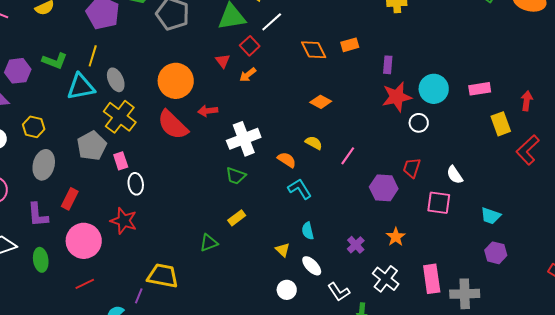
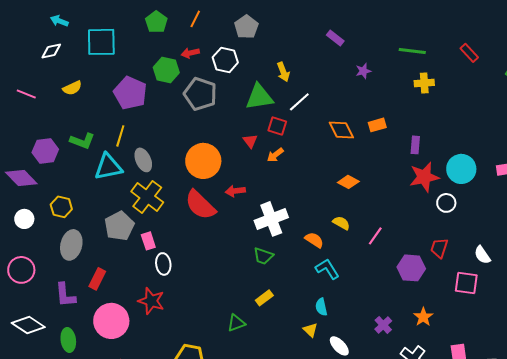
red square: (250, 46) -> (277, 126), turned -30
cyan semicircle: (308, 231) -> (321, 307), moved

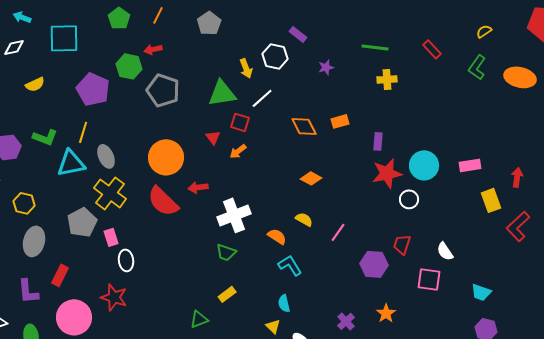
white hexagon: (225, 60) -> (275, 56), moved

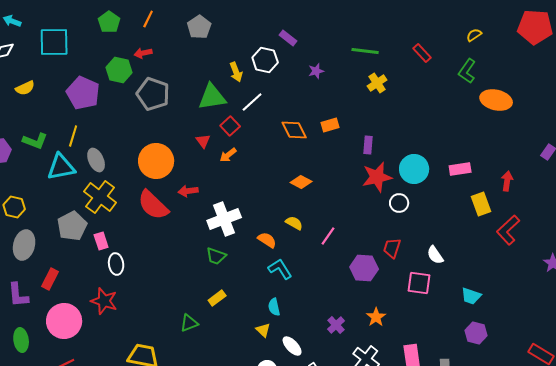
orange ellipse: (520, 77) -> (496, 100), moved
yellow cross: (387, 79) -> (377, 83), turned -30
red square: (240, 122) -> (230, 126), turned 30

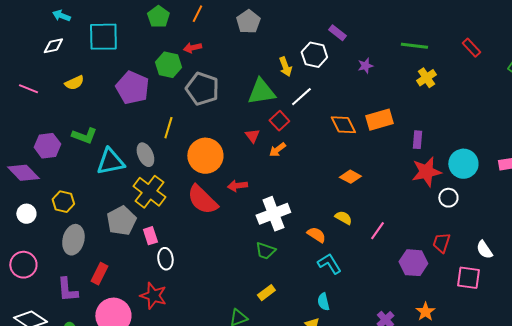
orange rectangle: (330, 125) -> (379, 120), size x1.5
yellow line: (73, 136) -> (168, 128), moved

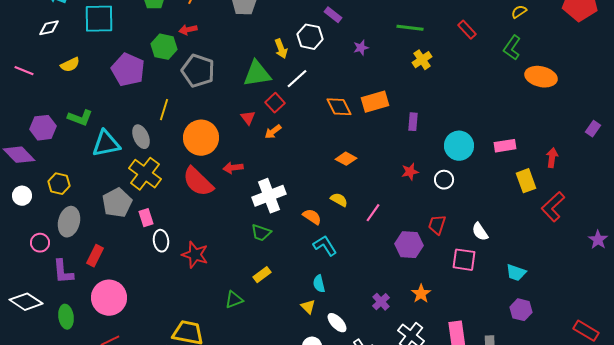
red star: (426, 172) -> (410, 172), moved, size x0.6
pink circle: (23, 265) -> (40, 243), moved, size x0.7
red star: (153, 296) -> (195, 255), moved

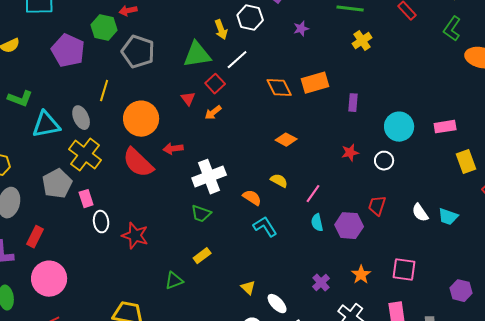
pink square: (464, 260) -> (404, 270), moved
cyan trapezoid: (516, 273) -> (448, 217), moved
cyan semicircle: (319, 284) -> (317, 223), moved

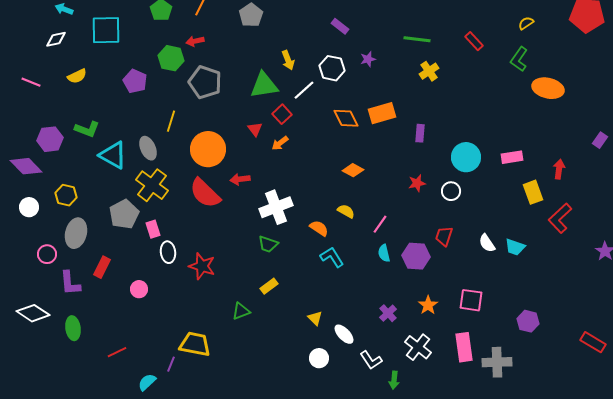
white hexagon: (250, 18) -> (332, 68), moved
purple pentagon: (68, 51) -> (135, 81), size x0.7
cyan triangle: (46, 125) -> (113, 155), turned 40
pink circle: (49, 279) -> (139, 289), moved, size x0.5

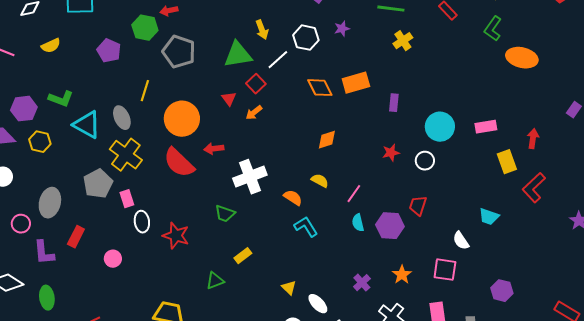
orange diamond: (353, 170) -> (327, 140), turned -45
yellow hexagon: (66, 195) -> (40, 142), moved
white semicircle: (487, 243) -> (461, 241), moved
green trapezoid: (268, 244) -> (225, 214), moved

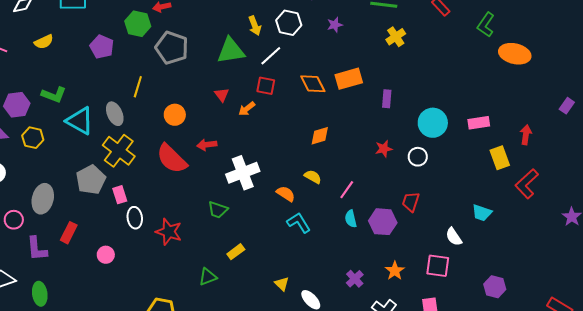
white hexagon: (306, 38) -> (289, 23), moved
red square: (256, 84) -> (266, 86), moved, turned -36
orange circle: (182, 119) -> (175, 115), size x0.6

